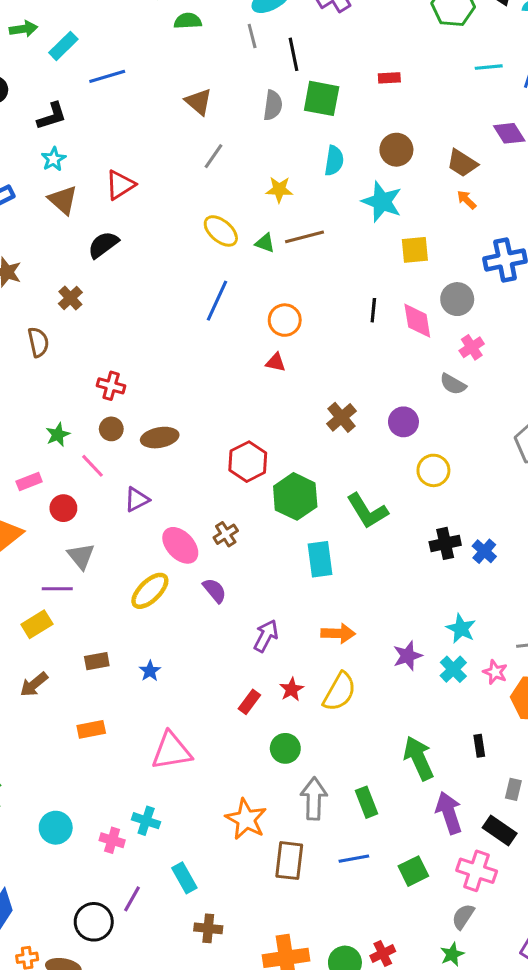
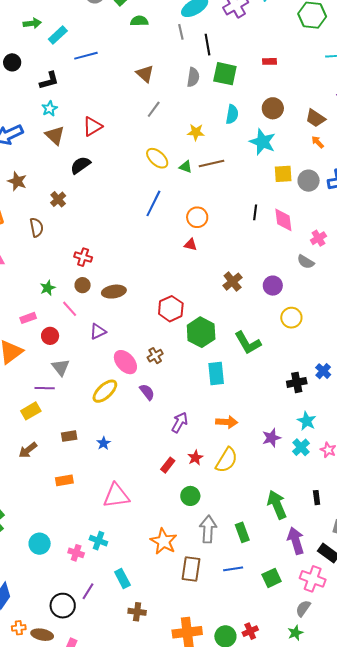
gray circle: (457, 299) -> (309, 181), moved
black cross: (445, 543) -> (297, 382), moved

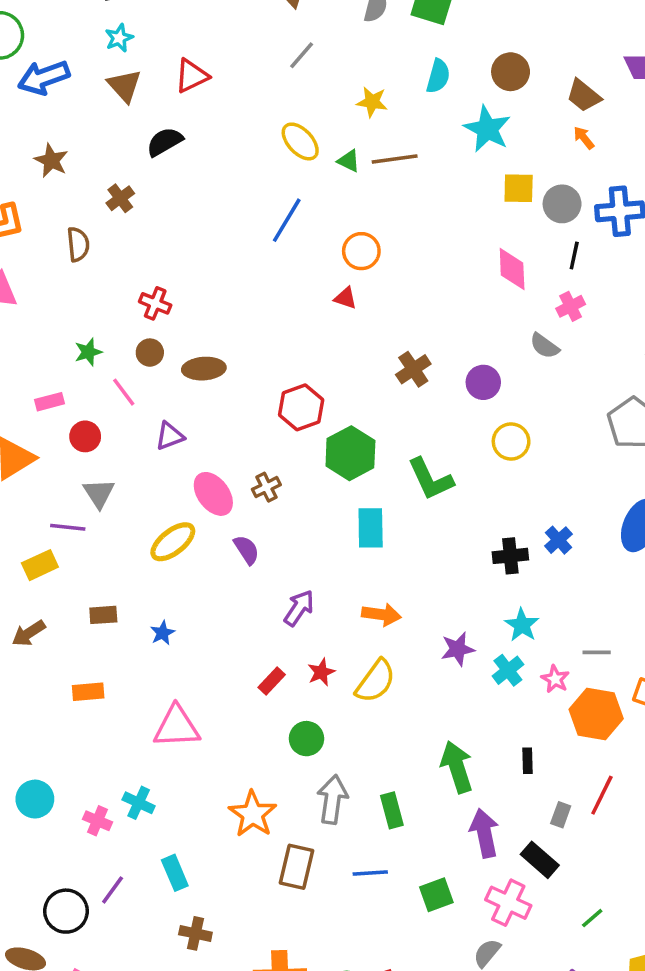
black line: (255, 212) -> (574, 255), moved

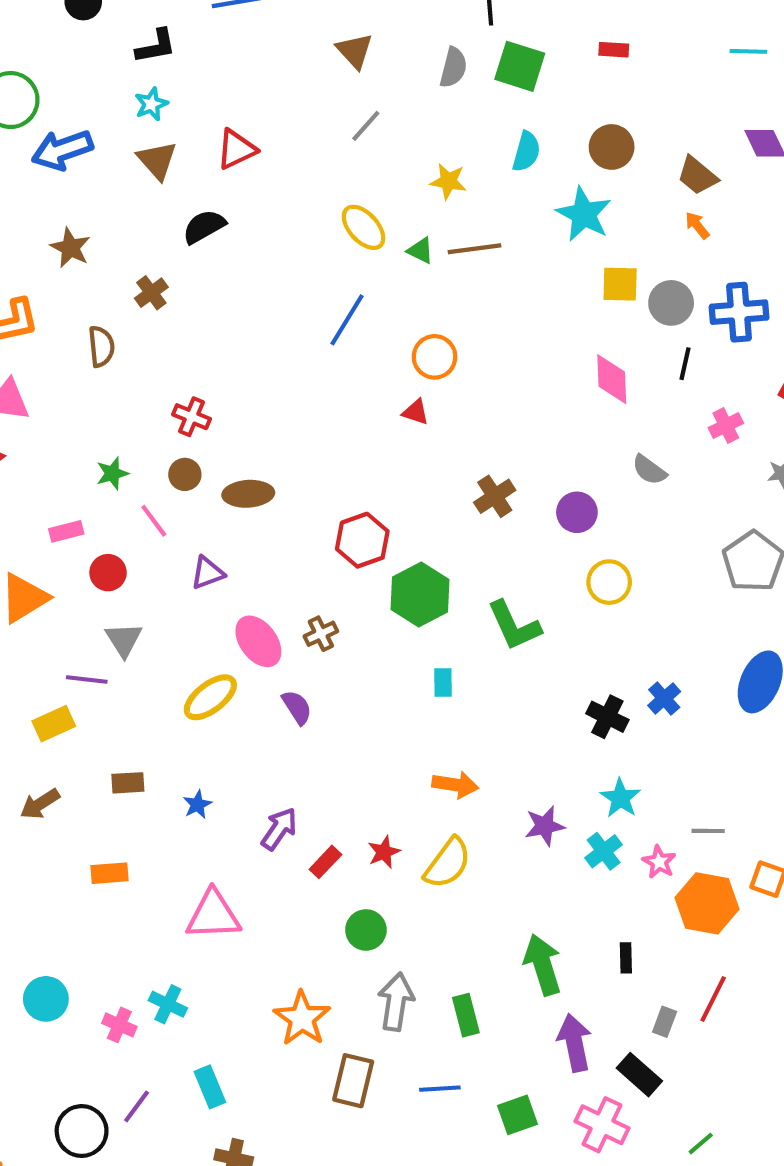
pink cross: (571, 306) -> (726, 426), moved
cyan rectangle: (371, 528) -> (443, 683), size x0.6
black cross: (510, 556) -> (607, 717), turned 32
purple arrow: (299, 608) -> (279, 829), moved

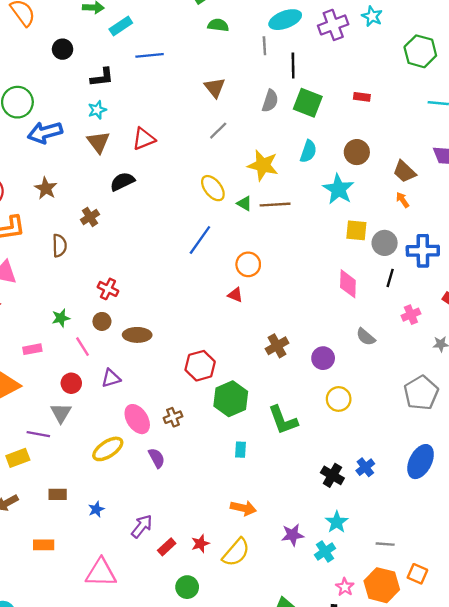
yellow star: (448, 181) -> (263, 165), size x1.5
red circle: (108, 573) -> (71, 383), moved
pink star: (659, 862) -> (345, 587), moved

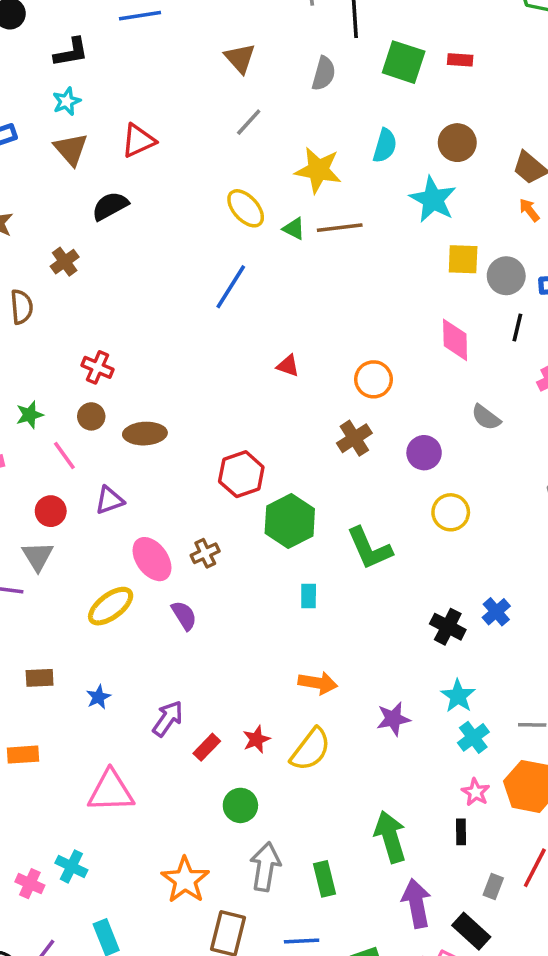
green square: (308, 103) -> (404, 62), moved
orange circle: (248, 264) -> (374, 379), moved
cyan cross: (325, 552) -> (473, 737), moved

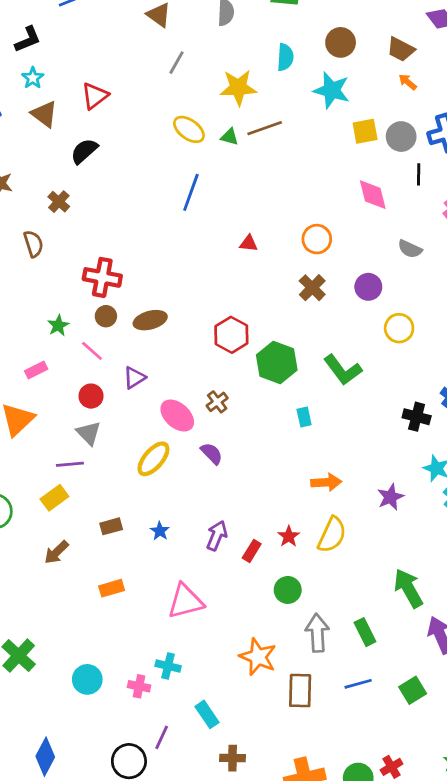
red cross: (97, 367) -> (102, 277), size x1.5

